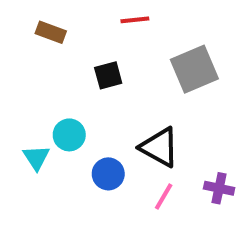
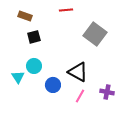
gray square: (194, 69) -> (95, 34), turned -30
black square: (108, 75) -> (34, 37), moved

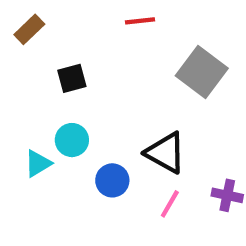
brown rectangle: (25, 16) -> (29, 29), moved, turned -64
cyan triangle: (18, 77) -> (38, 163), turned 32

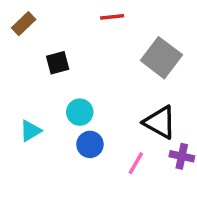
cyan circle: (72, 140) -> (80, 112), moved
black triangle: (166, 153) -> (160, 122), moved

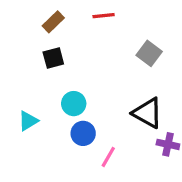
brown rectangle: (24, 24) -> (53, 22), moved
gray square: (161, 58) -> (149, 53), size x0.7
pink line: (136, 163) -> (108, 157), moved

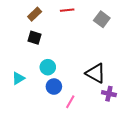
gray square: (149, 53) -> (102, 19), moved
black square: (53, 58) -> (35, 38), turned 32

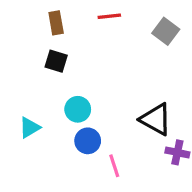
brown rectangle: (35, 14) -> (56, 23), turned -56
pink line: (70, 102) -> (114, 166), turned -48

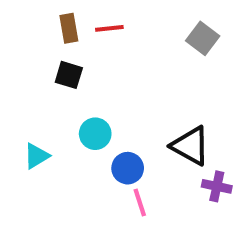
red line: (109, 16) -> (109, 28), moved
blue circle: (88, 141) -> (128, 168), moved

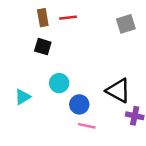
gray square: (203, 38) -> (126, 24), turned 36
pink line: (140, 203) -> (87, 126), turned -60

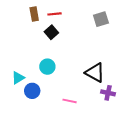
black square: (43, 47) -> (51, 32), moved, turned 32
blue circle: (79, 104) -> (32, 91), moved

